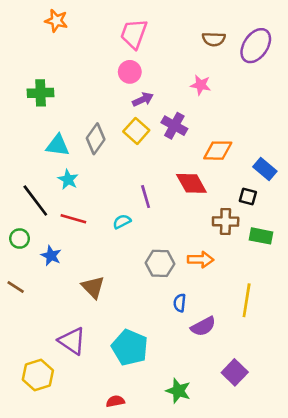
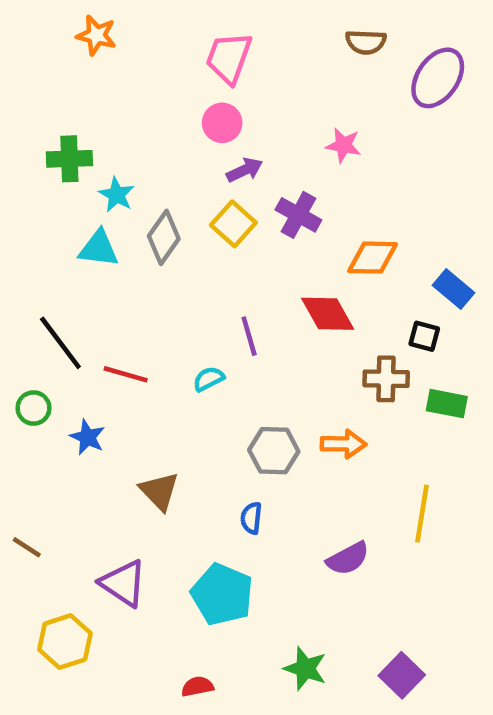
brown semicircle: (214, 39) -> (366, 42), moved
cyan star: (68, 179) -> (117, 195), moved
brown line: (16, 287) -> (27, 547), moved
blue semicircle: (180, 303) -> (251, 518), moved
purple square: (235, 372) -> (402, 675), moved

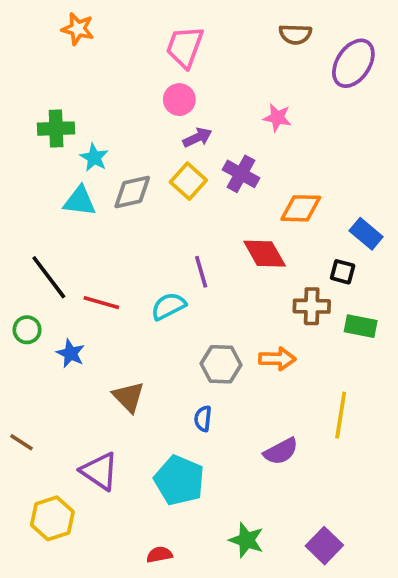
gray diamond: (164, 237) -> (132, 192), turned 42
cyan semicircle: (209, 379) -> (168, 306), size x1.4

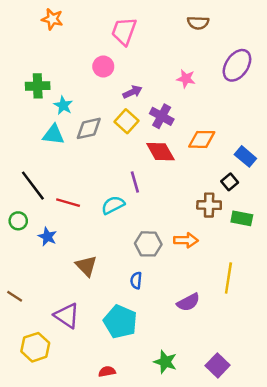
purple ellipse: (353, 63) -> (237, 65), moved
pink circle: (179, 100) -> (103, 67), moved
red diamond: (265, 254) -> (160, 152), moved
black square: (343, 272) -> (230, 182), turned 35

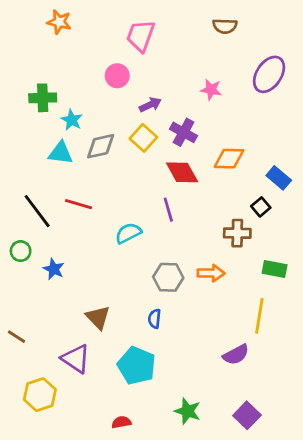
purple line: (135, 182) -> (168, 210), moved
red line: (68, 203) -> (79, 204), moved
green rectangle: (242, 218) -> (275, 269), moved
brown triangle: (86, 266) -> (98, 317), moved
purple semicircle: (188, 302) -> (236, 355), moved

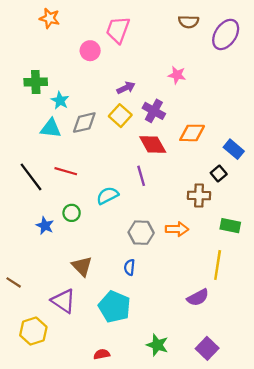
purple ellipse: (269, 74) -> (226, 34), moved
pink circle: (117, 76) -> (90, 51), moved
green circle: (21, 251) -> (72, 213), moved

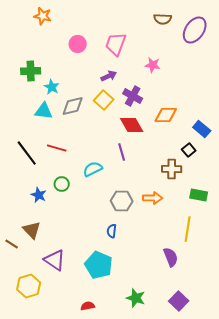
pink trapezoid: (118, 30) -> (116, 44), moved
brown triangle: (82, 266) -> (32, 230), moved
purple semicircle: (198, 297) -> (171, 257), turned -84

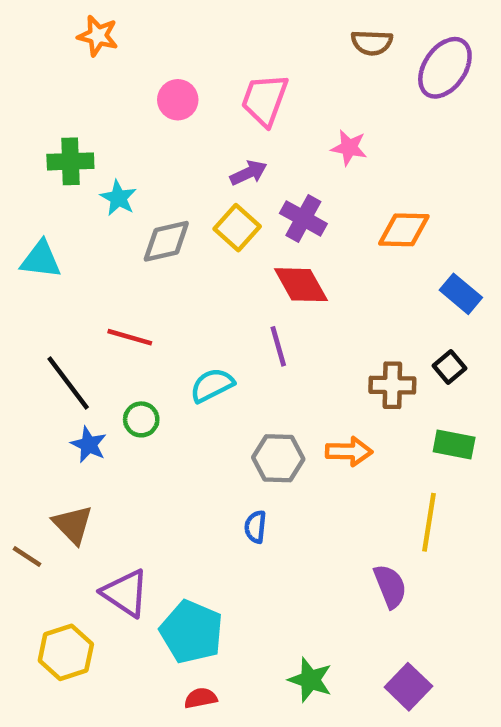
cyan triangle: (44, 111) -> (41, 260), moved
orange diamond: (166, 115) -> (404, 230), moved
black square: (189, 150) -> (450, 367), moved
black line: (27, 153) -> (68, 383), moved
cyan pentagon: (99, 265) -> (191, 632), moved

